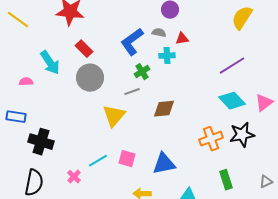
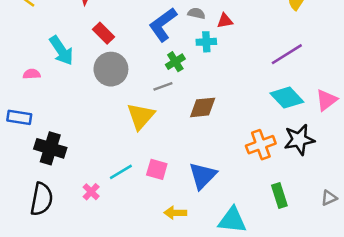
blue triangle: (164, 164) -> (203, 176), turned -35

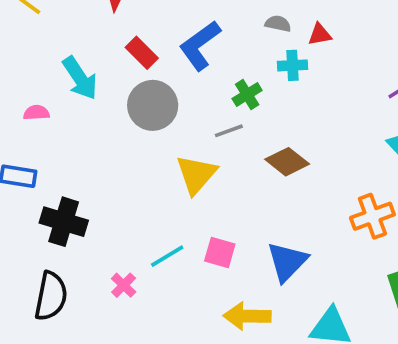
blue L-shape: (163, 24) -> (200, 45), moved
brown diamond: (203, 107) -> (287, 162), turned 44
yellow arrow: (175, 213) -> (247, 316), size x1.4

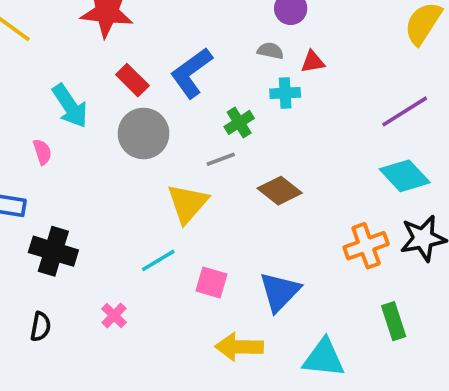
pink semicircle: (36, 113) -> (42, 152), moved, turned 75
cyan line: (167, 256) -> (158, 260), moved
black semicircle: (51, 296) -> (41, 327), size x0.6

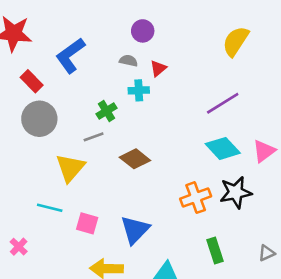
red triangle: (313, 62) -> (158, 68), turned -30
blue L-shape: (191, 73) -> (70, 55), moved
cyan line: (158, 260) -> (50, 208), turned 45

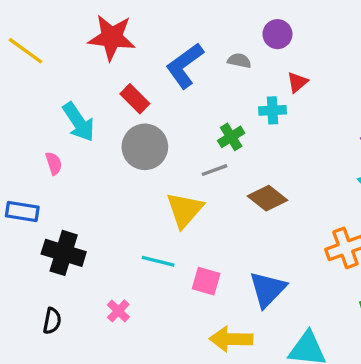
gray semicircle: (128, 61) -> (239, 61), moved

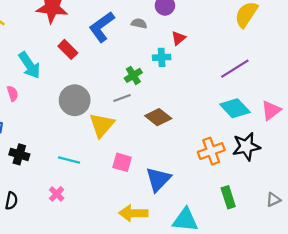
gray circle: (145, 147) -> (75, 100), moved
black cross: (64, 253) -> (19, 154), size x0.7
cyan line: (158, 261) -> (69, 160), moved
pink square: (206, 281) -> (122, 162), moved

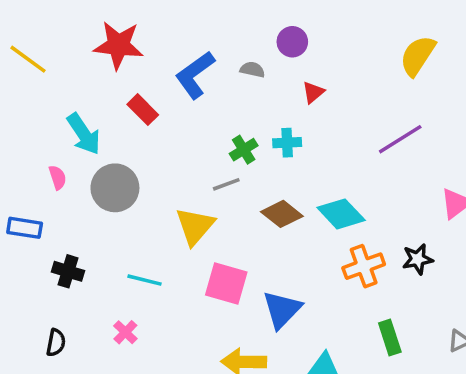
cyan cross: (162, 57) -> (287, 143), moved
gray circle: (75, 100) -> (115, 188), moved
cyan diamond: (235, 108) -> (341, 214), moved
black star: (246, 147) -> (418, 259), size x0.7
pink square: (122, 162) -> (226, 284), size x1.4

